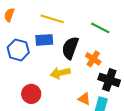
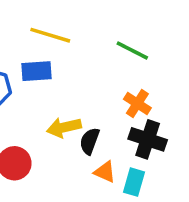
black semicircle: (70, 48) -> (90, 141), moved, size x0.7
orange cross: (93, 59) -> (137, 103), moved

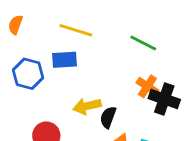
black cross: (148, 139) -> (164, 99), moved

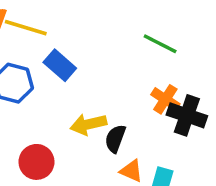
yellow line: (76, 30) -> (26, 28), moved
blue rectangle: (65, 60) -> (60, 65), turned 45

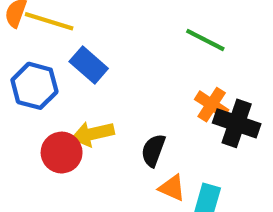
yellow arrow: (88, 124) -> (93, 134), moved
red circle: (37, 162) -> (62, 153), moved

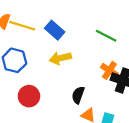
blue rectangle: (89, 65) -> (55, 30), moved
yellow arrow: (93, 134) -> (60, 58), moved

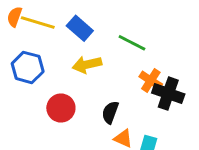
green line: (106, 36) -> (132, 43), moved
red circle: (29, 96) -> (61, 108), moved

